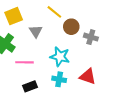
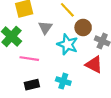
cyan star: (60, 57) -> (68, 44), moved
red triangle: (88, 76) -> (94, 65), moved

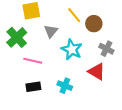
brown circle: (83, 28) -> (94, 24), moved

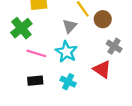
gray triangle: (51, 31) -> (70, 26), moved
cyan star: (72, 50) -> (66, 52), moved

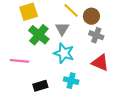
green cross: (21, 28) -> (39, 35), moved
gray cross: (114, 46) -> (96, 35), moved
pink line: (36, 53) -> (19, 61), moved

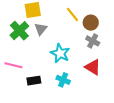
gray triangle: (62, 29) -> (41, 29), moved
green cross: (39, 35) -> (19, 31), moved
pink line: (19, 61) -> (13, 65), moved

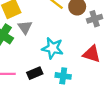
gray cross: (93, 41) -> (95, 19), moved, turned -32
black rectangle: (34, 81) -> (35, 73), moved

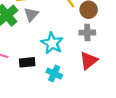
gray cross: (95, 19) -> (87, 33), moved
red triangle: (92, 54) -> (89, 61), turned 48

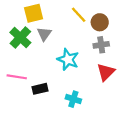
black rectangle: (27, 62) -> (40, 89), moved
cyan cross: (54, 74) -> (73, 99), moved

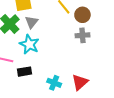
cyan star: (68, 59) -> (29, 44), moved
red triangle: (106, 72) -> (80, 82), moved

